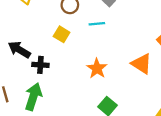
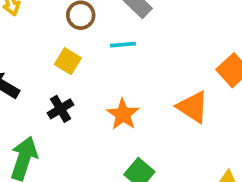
black cross: (40, 65) -> (61, 109), moved, turned -35

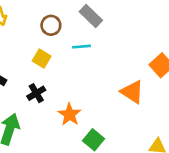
orange star: (123, 114) -> (70, 114), moved

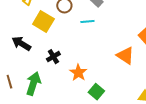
yellow square: (42, 59) -> (43, 22), moved, size x1.5

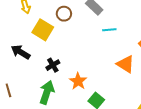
cyan line: (87, 22) -> (109, 30), moved
green arrow: (33, 84) -> (47, 92), moved

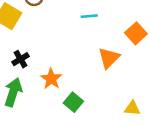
orange triangle: (125, 64) -> (109, 58), turned 42

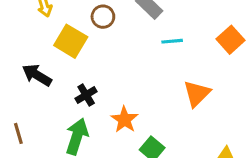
orange square: (136, 33) -> (231, 40), moved

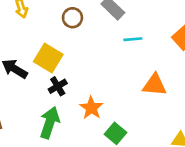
yellow square: (71, 41) -> (48, 58), moved
orange triangle: (197, 93) -> (154, 85), turned 50

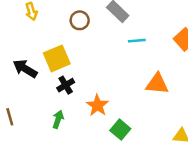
yellow square: (48, 58) -> (57, 58), turned 36
green arrow: (50, 123) -> (58, 119), size x0.6

